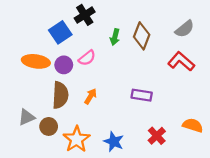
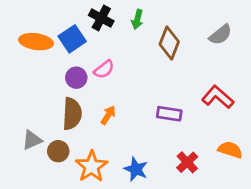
black cross: (85, 15) -> (101, 18), turned -30
green arrow: (115, 37) -> (137, 19), moved
orange ellipse: (36, 61) -> (36, 42), moved
red L-shape: (181, 61) -> (218, 97), moved

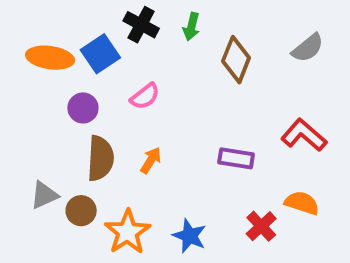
purple circle: (76, 78) -> (83, 108), moved
orange semicircle: (230, 150) -> (302, 203), moved

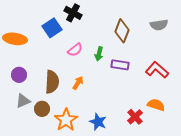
green arrow: (191, 27) -> (99, 54), moved
gray semicircle: (308, 48) -> (159, 25), turned 30
orange ellipse: (50, 58) -> (15, 39), moved
purple circle: (83, 108) -> (19, 75), moved
purple rectangle: (236, 158) -> (120, 65), moved

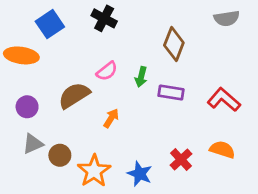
gray semicircle: (159, 25) -> (227, 18), moved
blue square: (52, 28) -> (50, 24), moved
brown semicircle: (52, 82) -> (74, 95), moved, turned -125
red cross: (135, 117) -> (181, 160), moved

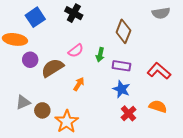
purple circle: (27, 107) -> (30, 60), moved
blue star: (140, 174) -> (121, 89), moved

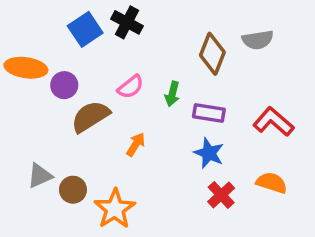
gray semicircle: (161, 13) -> (258, 40), moved
blue square: (35, 17) -> (85, 29), moved
purple circle: (30, 60) -> (64, 85), moved

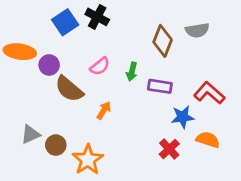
brown semicircle: (90, 117) -> (69, 89), turned -108
blue star: (209, 153) -> (183, 117), moved, turned -30

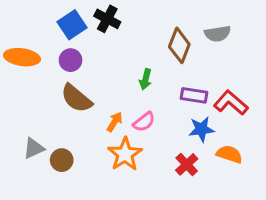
purple circle: (49, 65) -> (71, 60), moved
pink semicircle: (100, 66) -> (144, 122), moved
purple rectangle: (160, 86) -> (194, 95), moved
orange star: (88, 160) -> (125, 154), moved

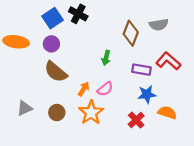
red L-shape: (231, 103) -> (168, 61), moved
brown circle: (62, 160) -> (57, 113), moved

